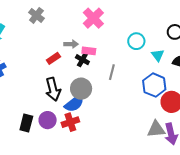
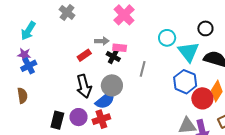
cyan triangle: (158, 55) -> (188, 52), size x1.6

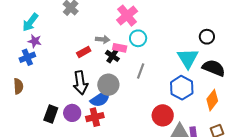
cyan circle: (167, 38) -> (138, 38), moved
purple star: (24, 55) -> (35, 41), moved
red circle: (202, 98) -> (163, 115), moved

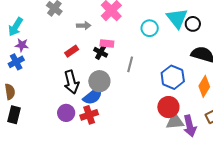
cyan circle: (138, 38) -> (150, 28), moved
gray arrow: (103, 39) -> (84, 26), moved
cyan triangle: (188, 58) -> (177, 18), moved
black rectangle: (51, 114) -> (14, 115), moved
red circle: (163, 115) -> (168, 107), moved

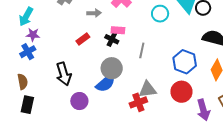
black arrow: (71, 82) -> (64, 74), moved
red cross: (89, 115) -> (138, 102), moved
gray triangle: (175, 121) -> (148, 89), moved

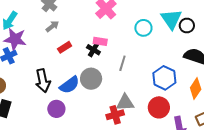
gray arrow: (94, 13) -> (52, 26), moved, turned -40
purple star: (33, 35) -> (15, 39), size x1.6
blue semicircle: (106, 83) -> (69, 85), moved

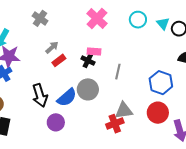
cyan triangle: (171, 19) -> (163, 24), size x0.6
gray arrow: (52, 26) -> (52, 47), moved
cyan circle: (143, 28) -> (138, 20), moved

